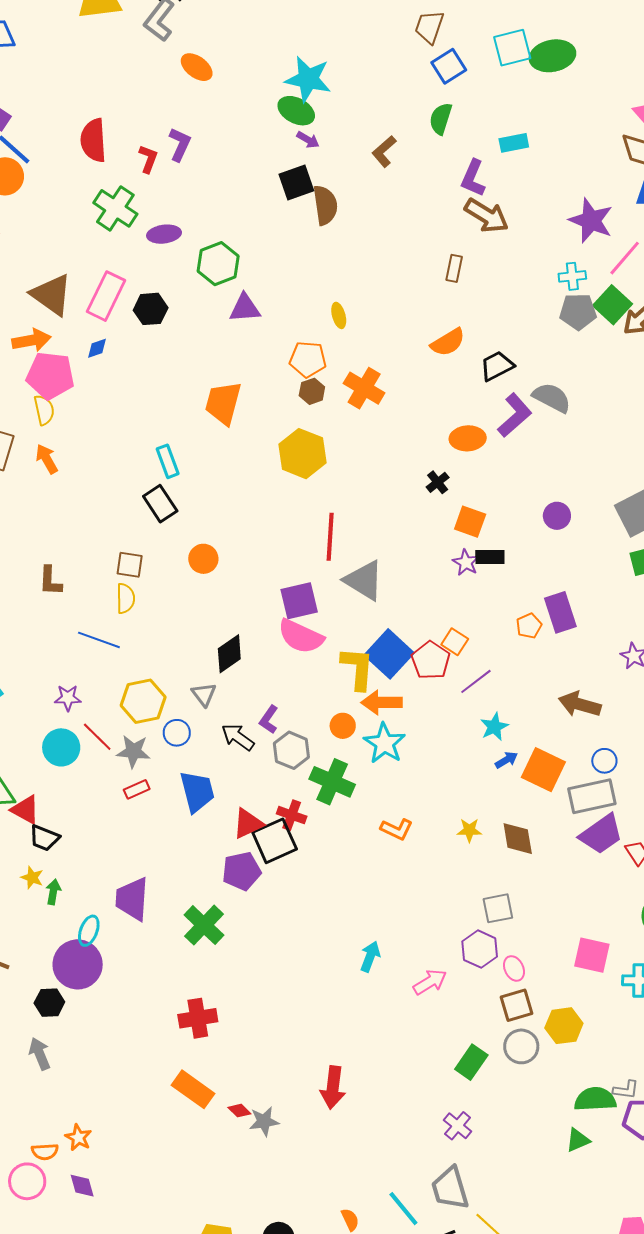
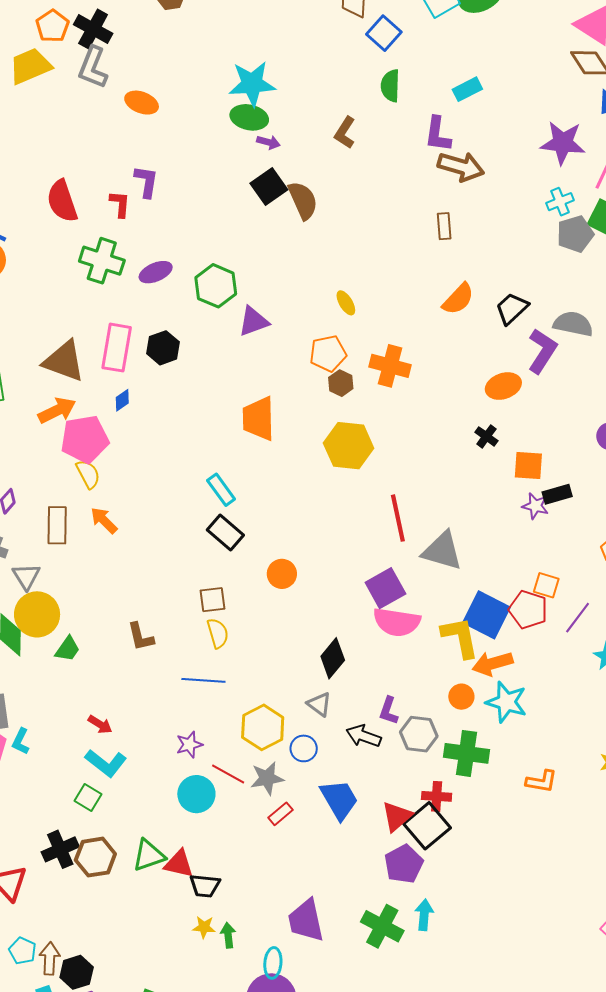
cyan arrow: (370, 957) -> (424, 915), moved

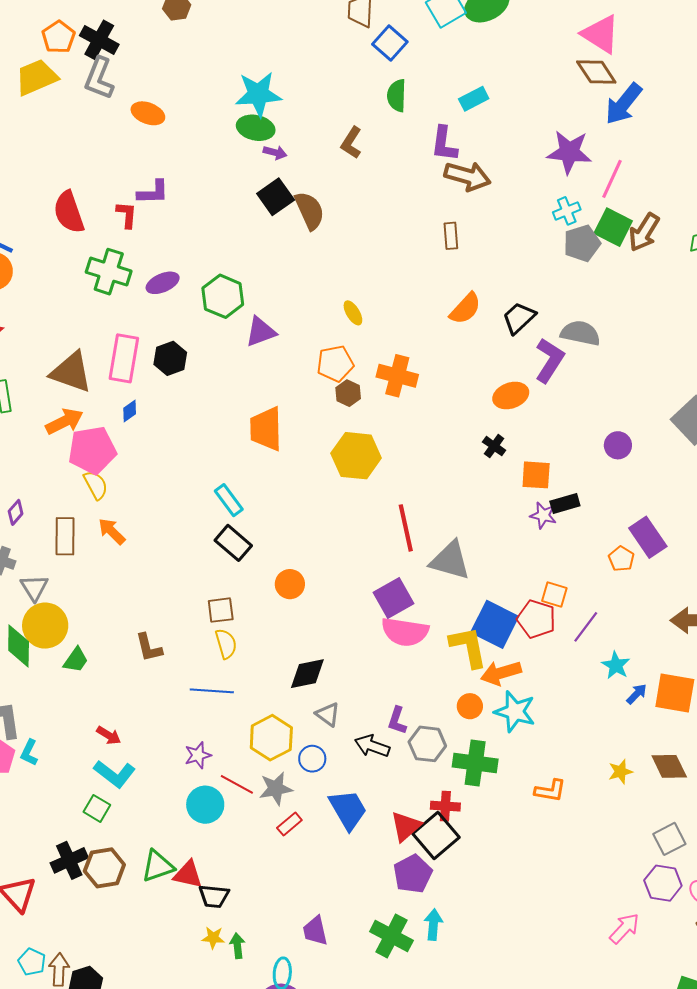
purple L-shape: (146, 182) -> (153, 192), turned 80
black diamond: (333, 658) -> (307, 674), moved, turned 39
purple trapezoid: (306, 921) -> (315, 931), size x0.7

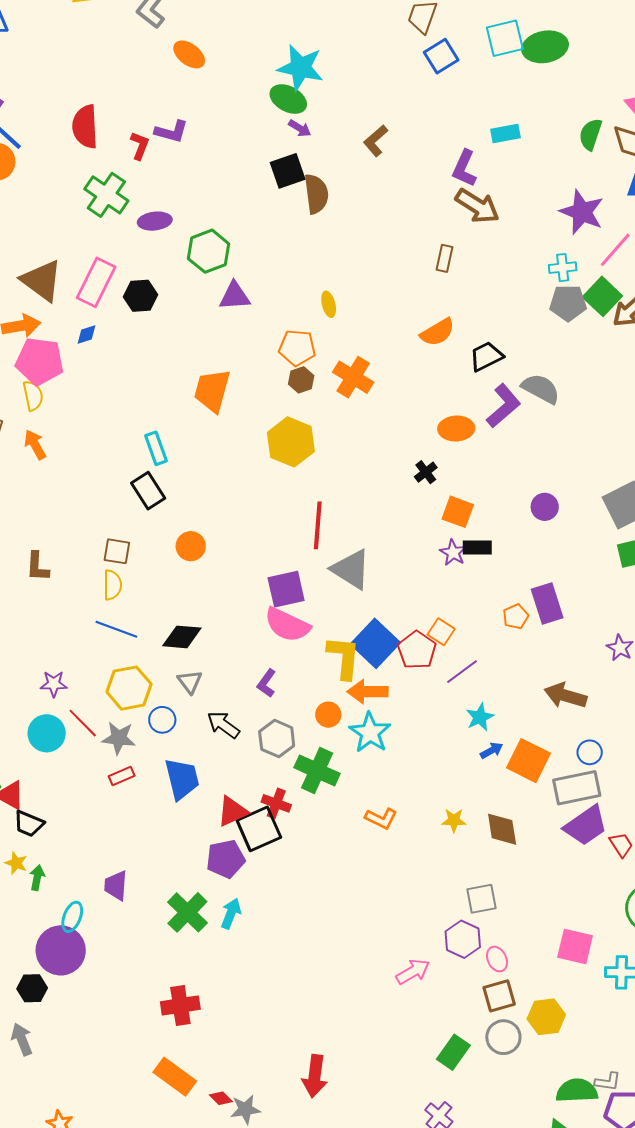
green semicircle: (397, 96) -> (591, 134), moved
blue line: (212, 691) -> (116, 629), moved
purple L-shape: (397, 721) -> (267, 683), moved

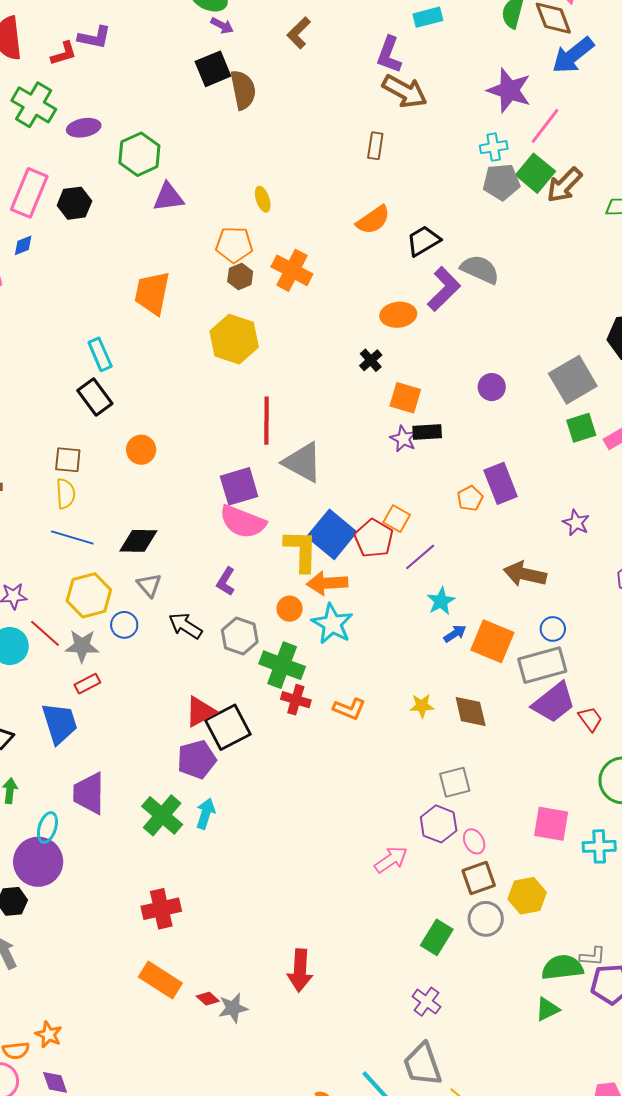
red L-shape: (140, 146) -> (64, 53), turned 56
blue trapezoid: (182, 779) -> (60, 723), moved
red cross: (276, 803) -> (296, 700), moved
purple trapezoid: (116, 886) -> (89, 793), size x1.4

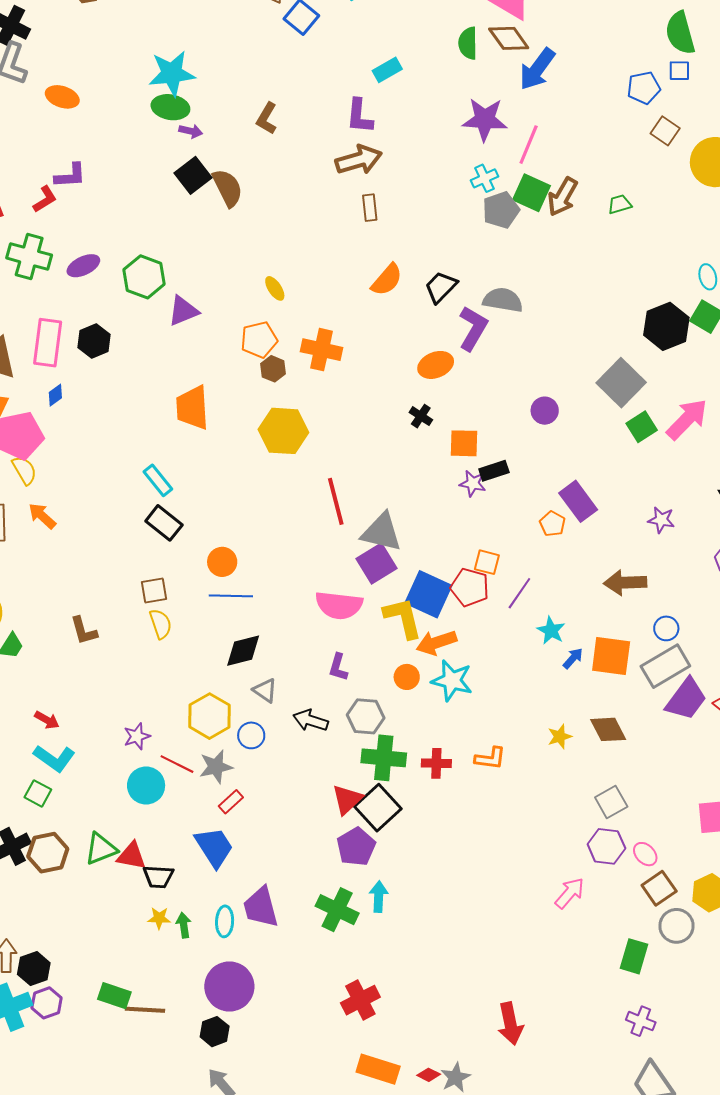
brown arrow: (405, 91) -> (359, 160), moved, turned -30
purple square: (239, 486) -> (377, 563), moved
blue line: (72, 538) -> (231, 596), moved
green cross: (282, 665) -> (384, 758), moved
cyan ellipse: (47, 827) -> (225, 921), moved

